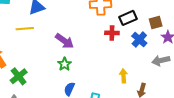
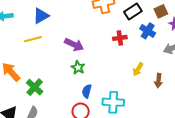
red cross: (112, 33) -> (120, 38), moved
yellow arrow: (123, 76) -> (138, 69), turned -136

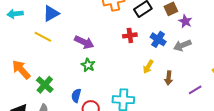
blue cross: (148, 31) -> (158, 39), moved
yellow line: (33, 39) -> (43, 37), turned 42
blue semicircle: (87, 91) -> (76, 96), moved

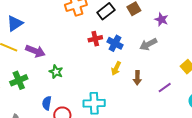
purple star: (185, 21) -> (161, 19), moved
blue cross: (158, 39) -> (115, 43), moved
purple arrow: (84, 42) -> (35, 51), moved
green cross: (45, 85) -> (19, 80), moved, turned 30

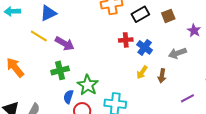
green star: (56, 72) -> (88, 85), moved, size x1.5
brown arrow: (137, 78) -> (162, 76), moved
green cross: (19, 80) -> (60, 70), moved

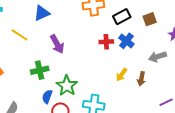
blue triangle: (48, 13) -> (42, 13), moved
purple arrow: (65, 44) -> (57, 44), moved, turned 30
blue cross: (145, 47) -> (126, 41), moved

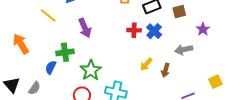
blue semicircle: (47, 97) -> (51, 67), moved

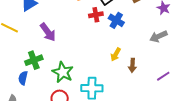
red cross: (134, 30) -> (96, 15), moved
gray arrow: (184, 50) -> (158, 36), moved
brown arrow: (166, 70) -> (132, 65), moved

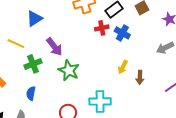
green cross: (34, 60) -> (33, 64), moved
green star: (63, 72) -> (69, 70), moved

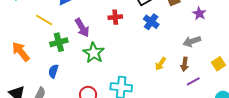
red cross: (102, 28) -> (115, 17), moved
yellow arrow: (123, 67) -> (161, 64), moved
brown arrow: (140, 77) -> (185, 64), moved

